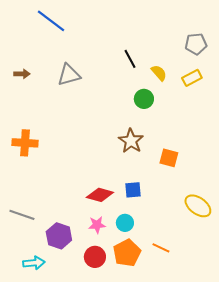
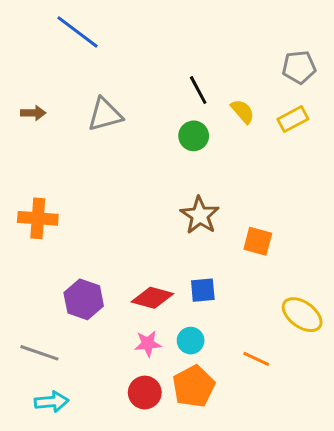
green circle: (144, 99) -> (194, 136), moved
gray line: (22, 215) -> (39, 353), moved
purple hexagon: (59, 236) -> (84, 299), moved
orange line: (161, 248) -> (256, 359), moved

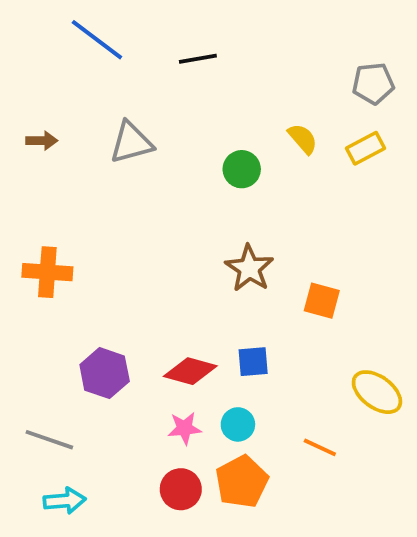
black line: (198, 90) -> (198, 59), moved, turned -72

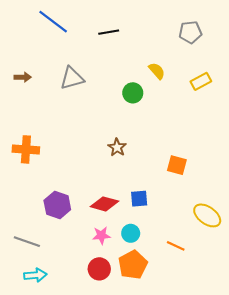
gray pentagon: (373, 83) -> (190, 32), moved
yellow semicircle: (303, 139) -> (157, 71), moved
brown star: (249, 268) -> (117, 147), moved, size x0.7

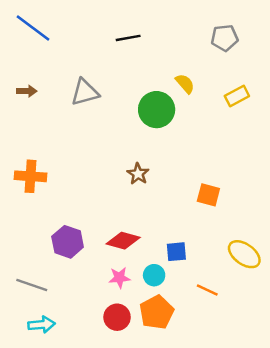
blue line: (53, 22) -> (33, 28), moved
green circle: (133, 93) -> (157, 110), size x1.5
blue square: (139, 199) -> (176, 252), moved

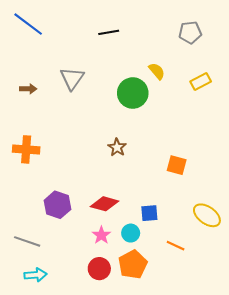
brown arrow: (27, 91) -> (28, 89), moved
gray triangle: (85, 92) -> (72, 78), turned -40
pink star: (119, 278) -> (101, 235), turned -30

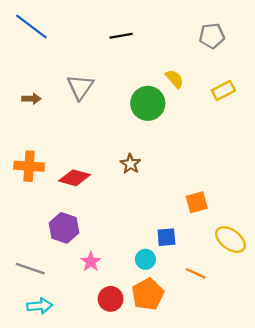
orange square: (177, 165) -> (197, 202), moved, turned -30
red diamond: (105, 204) -> (74, 178), moved
pink star: (101, 235) -> (91, 262), moved

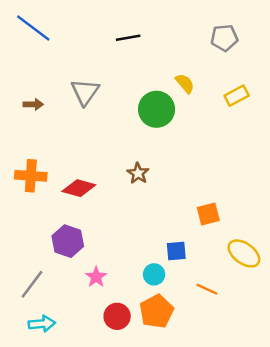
gray line: (30, 269) -> (32, 284), turned -72

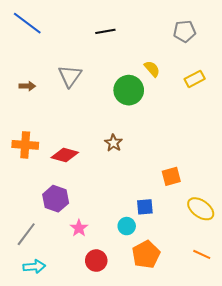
orange line: (207, 289) -> (202, 254), moved
orange pentagon: (156, 311) -> (146, 254), moved

